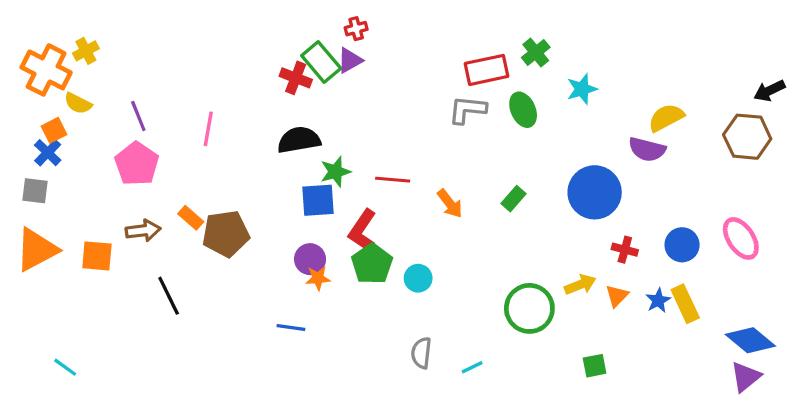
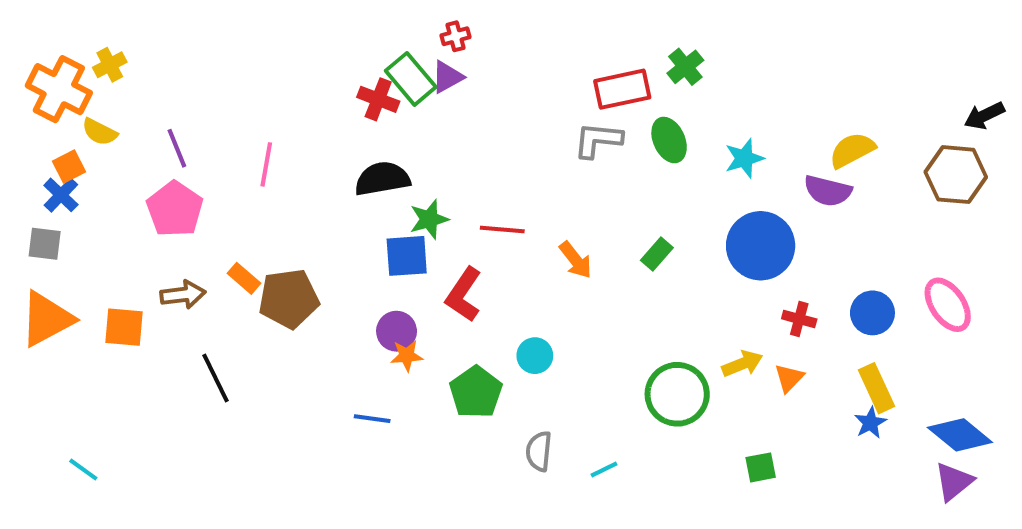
cyan star: (582, 89) -> (744, 158), moved
green pentagon: (372, 264) -> (476, 392), moved
blue star: (658, 300) -> (870, 423), moved

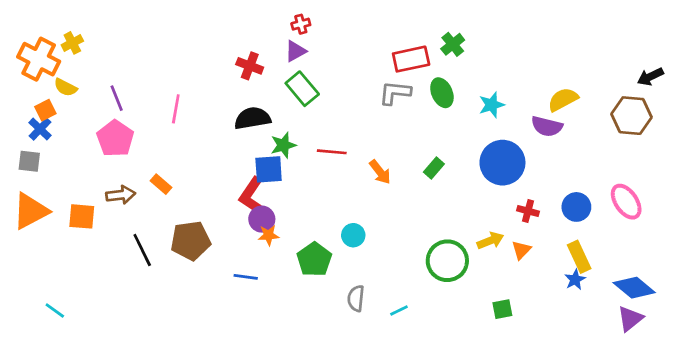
green rectangle: (411, 79) -> (302, 89), moved
red L-shape: (464, 295) -> (251, 195), moved
brown pentagon: (289, 299) -> (191, 241), moved

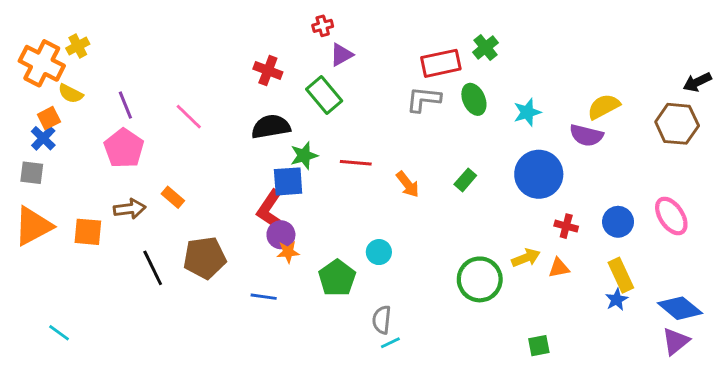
purple triangle: (295, 51) -> (341, 55), moved
pink line: (176, 109) -> (189, 117), turned -56
orange triangle: (521, 250) -> (559, 268), turned 35
green square: (502, 309) -> (539, 346), moved
cyan line: (399, 310) -> (390, 343), moved

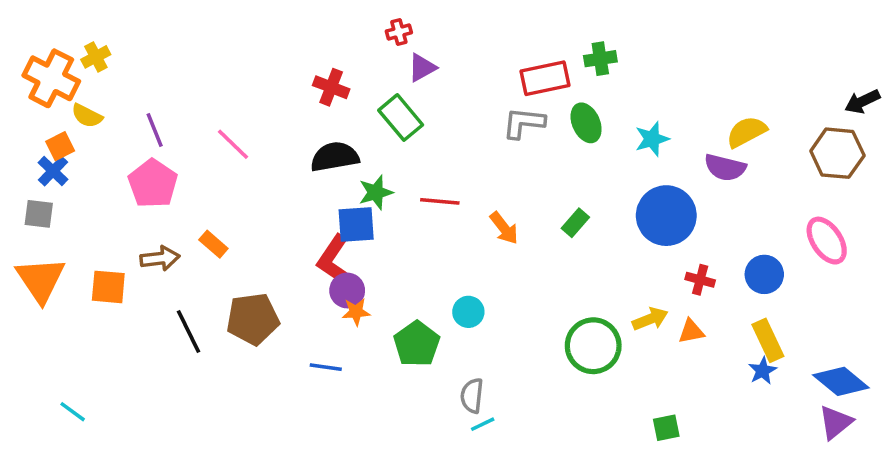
green cross: (485, 47) -> (600, 59), turned 30
pink ellipse: (671, 216) -> (827, 241), moved
orange triangle: (33, 226) -> (41, 280), turned -36

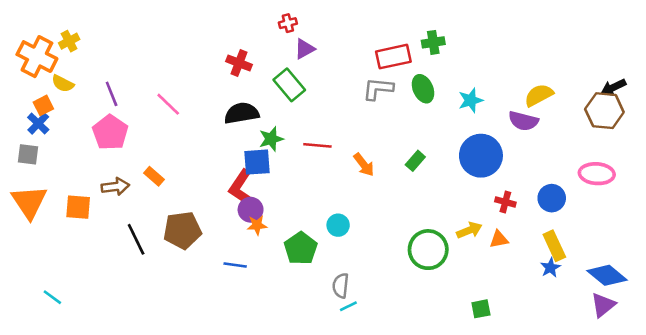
black arrow: (862, 101) -> (613, 87), moved
pink ellipse: (827, 241) -> (597, 174), turned -52

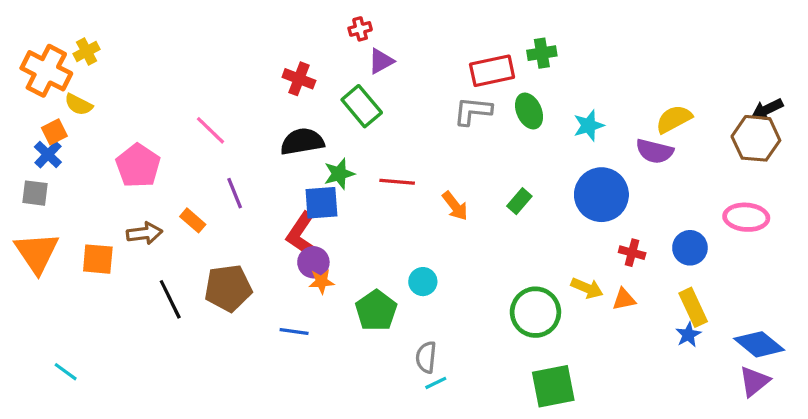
purple line: (112, 94) -> (235, 193), moved
yellow arrow: (469, 230) -> (587, 288), turned 45
green square: (481, 309) -> (553, 386), moved, size x1.8

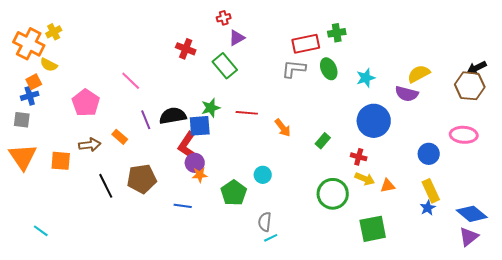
black semicircle: (302, 142) -> (173, 116), moved
blue cross: (48, 154) -> (30, 96), turned 30
green rectangle: (519, 201) -> (323, 141), moved
red cross: (632, 253) -> (359, 157), moved
green square: (553, 386) -> (373, 229), moved

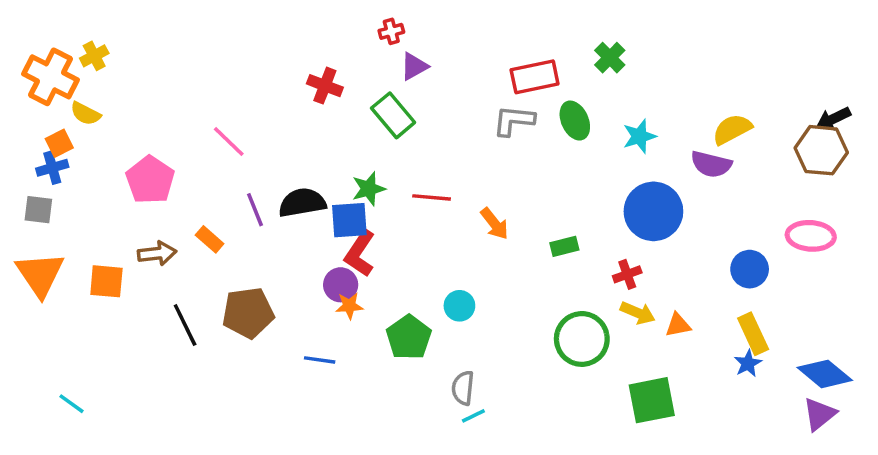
green cross: (337, 33) -> (610, 58), moved, turned -36
green rectangle: (323, 141) -> (564, 246), turned 35
red L-shape: (187, 145) -> (360, 253), moved
red cross: (359, 157) -> (627, 274), turned -35

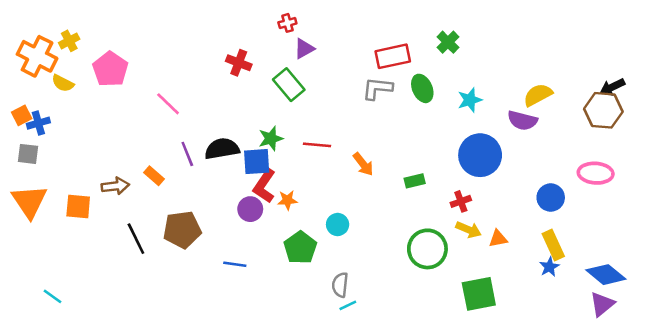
orange square: (59, 143) -> (22, 115), moved
pink pentagon: (150, 180) -> (110, 69), moved
orange star: (349, 306) -> (287, 200), moved

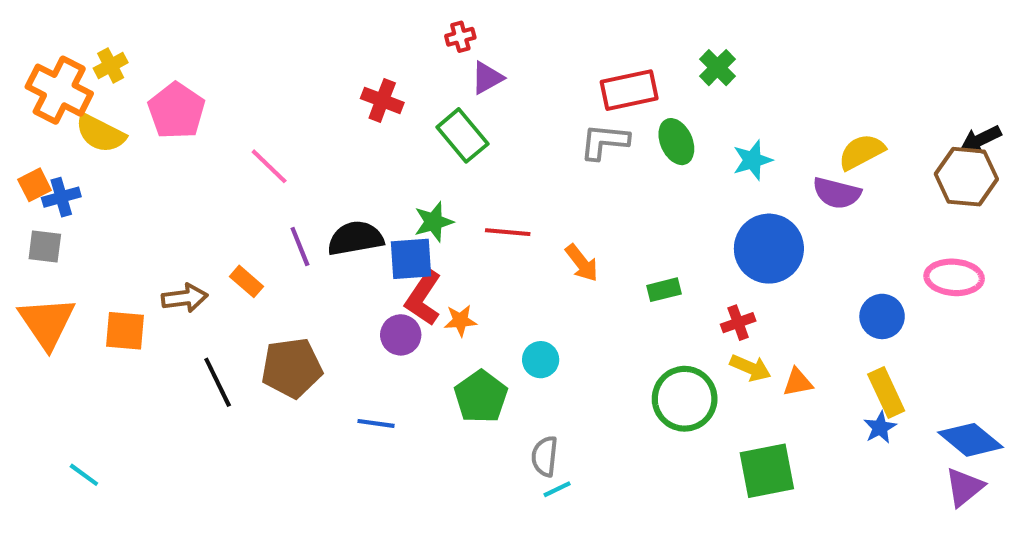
yellow semicircle: (63, 83) -> (100, 133), size x1.4

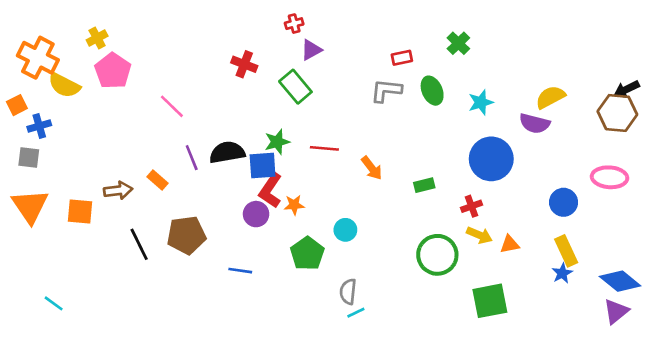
yellow cross: (111, 65) -> (97, 38), moved
red rectangle: (629, 90) -> (402, 58), size x0.6
orange square: (35, 185) -> (17, 105), moved

